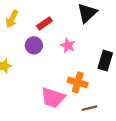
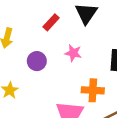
red rectangle: (44, 23) -> (51, 22), moved

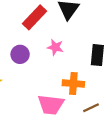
red rectangle: (51, 22) -> (34, 17), size x1.5

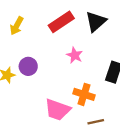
purple circle: (20, 54) -> (28, 66), moved

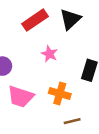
pink trapezoid: (57, 110) -> (21, 97), moved

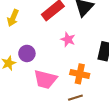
brown line: (72, 121) -> (75, 98), moved

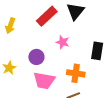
purple circle: (27, 53) -> (36, 57), moved

